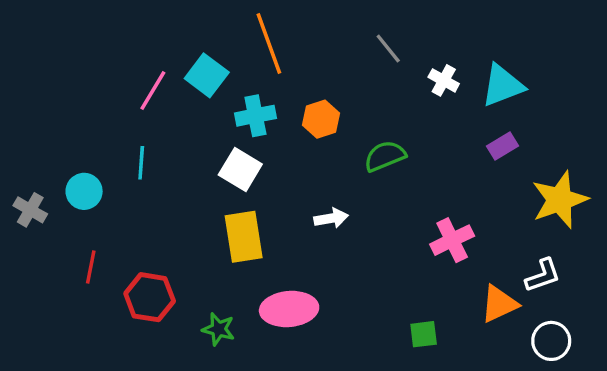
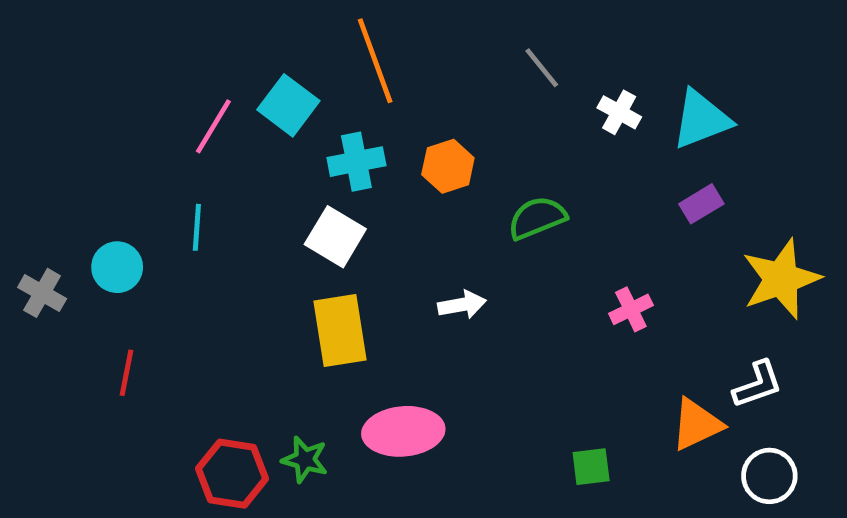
pink cross: (452, 240) -> (631, 309), moved, size x0.7
red hexagon: (150, 297) -> (232, 474), moved

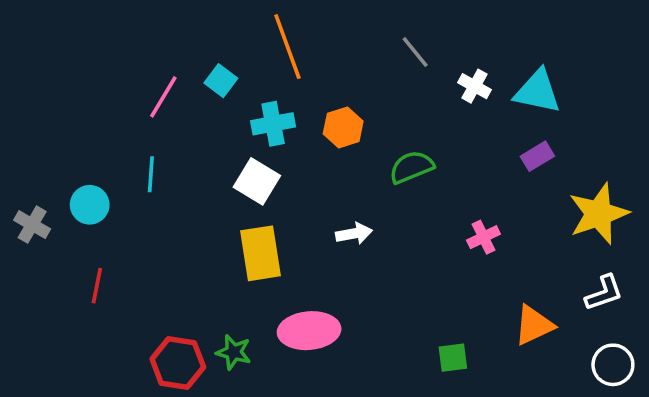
cyan square: (288, 105) -> (221, 81), size x0.7
cyan triangle: (701, 119) -> (537, 91), turned 33
white L-shape: (758, 384) -> (604, 293), moved
white circle: (769, 476) -> (613, 365), moved

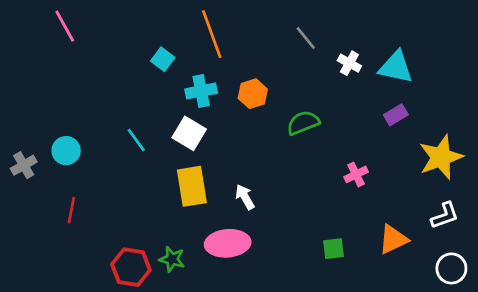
pink line: (163, 97) -> (65, 26), moved, turned -60
cyan line: (151, 174) -> (136, 140), moved, turned -40
gray cross: (32, 225) -> (24, 165), turned 30
white arrow: (354, 234) -> (245, 197), moved, turned -110
green square: (453, 358) -> (334, 249), moved

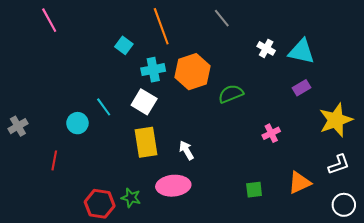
gray line: (306, 38) -> (222, 18), moved
orange hexagon: (253, 94) -> (193, 72), size x1.6
cyan circle: (66, 151) -> (77, 123), moved

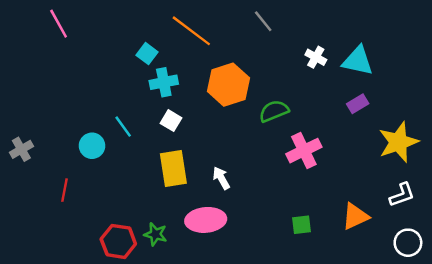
orange line: (161, 26) -> (191, 31), turned -33
cyan cross: (153, 70) -> (164, 82), moved
white square: (144, 102) -> (171, 121), size x0.7
pink cross: (271, 133) -> (304, 151), moved, size x1.6

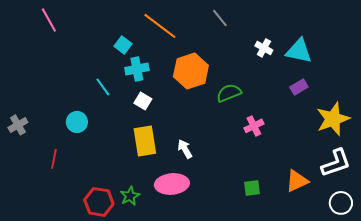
cyan line: (123, 127) -> (103, 87), moved
pink cross: (304, 151) -> (254, 126), size x0.7
white L-shape: (402, 195) -> (336, 163), size x1.4
green star: (155, 234) -> (130, 196), turned 30

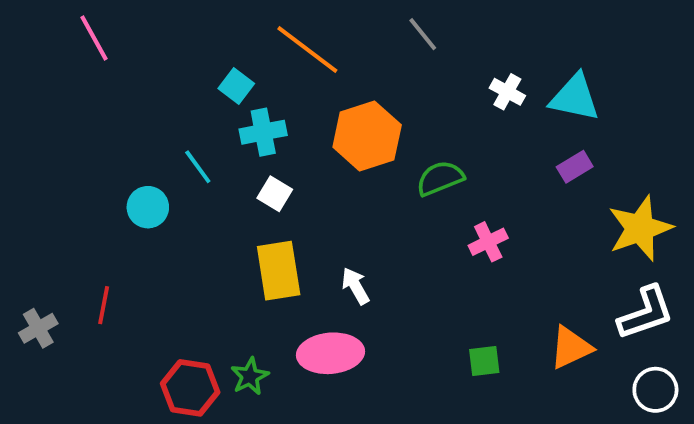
cyan circle: (77, 122) -> (148, 207), moved
gray cross: (18, 125) -> (38, 328), moved

